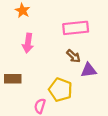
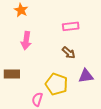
pink rectangle: (76, 28) -> (71, 26), size x0.7
purple triangle: (89, 70) -> (86, 76), moved

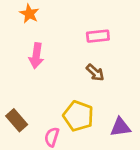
brown rectangle: (12, 74) -> (17, 120), moved, turned 49
purple triangle: (86, 76) -> (120, 127), moved

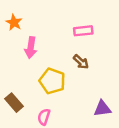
orange star: (29, 14) -> (14, 22), moved
yellow pentagon: (78, 116) -> (52, 81), moved

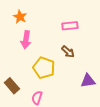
orange star: (14, 22) -> (20, 17), moved
purple triangle: (102, 109) -> (88, 81), moved

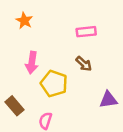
pink arrow: (26, 40) -> (32, 63), moved

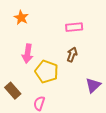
brown arrow: (84, 64) -> (72, 55), turned -112
purple triangle: (108, 100) -> (93, 85), turned -35

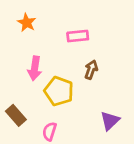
pink rectangle: (74, 27) -> (78, 36), moved
purple triangle: (93, 85) -> (110, 121), moved

